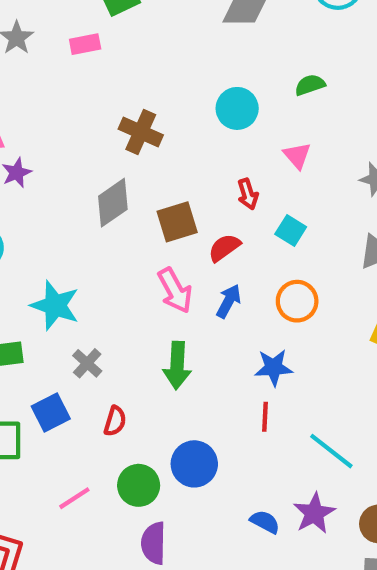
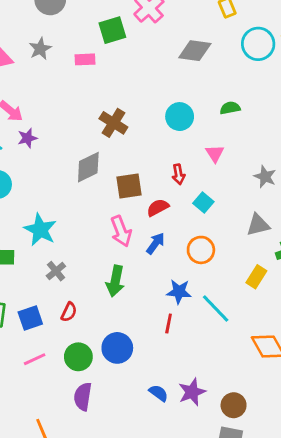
blue square: (51, 413) -> (30, 318), moved
cyan line: (331, 451) -> (216, 309), moved

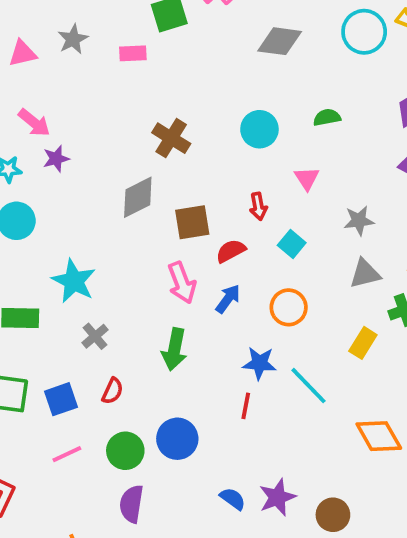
gray star: (265, 177) -> (359, 221), moved, turned -30

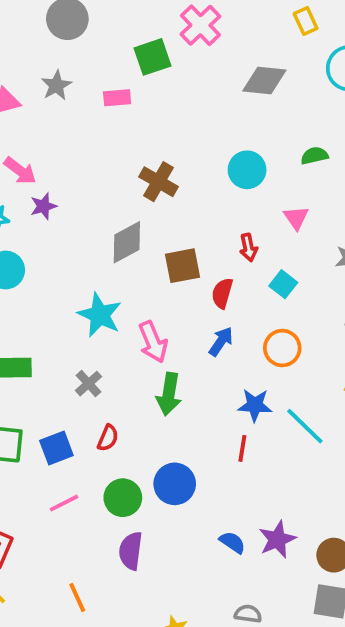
red semicircle: (231, 251) -> (222, 293), turned -44
cyan star: (74, 281) -> (100, 315), moved
pink arrow: (182, 283) -> (153, 342), moved

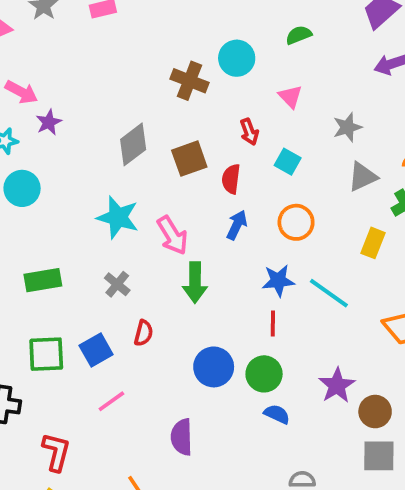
brown cross: (159, 182) -> (190, 81), moved
green circle: (123, 498) -> (264, 374), moved
purple star: (277, 539) -> (337, 385), moved

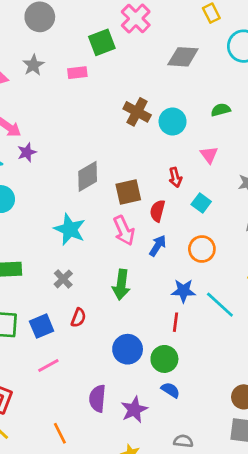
brown cross: (190, 81) -> (137, 112), moved
pink arrow: (172, 235) -> (124, 231), moved
purple star: (337, 385) -> (134, 410), moved

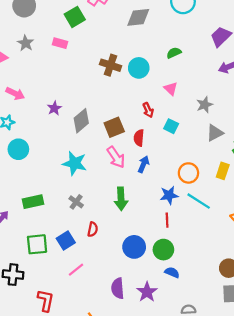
pink rectangle: (77, 73) -> (60, 43), turned 32
purple star: (27, 152) -> (54, 108), moved
orange circle: (202, 249) -> (188, 173), moved

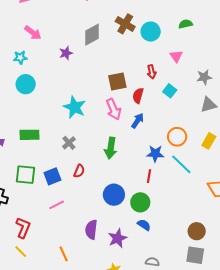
gray diamond: (81, 121) -> (92, 35), moved

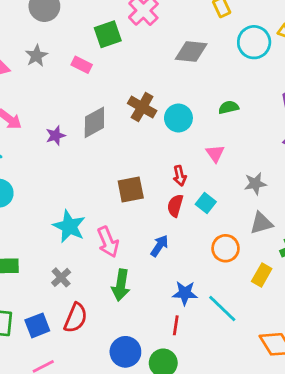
purple star: (66, 53) -> (56, 136), moved
red semicircle: (138, 96) -> (175, 206), moved
pink arrow: (114, 109) -> (108, 242), moved
orange circle: (177, 137) -> (226, 248), moved
red semicircle: (79, 171) -> (76, 318), size x1.5

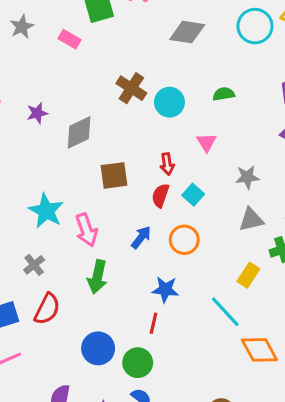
gray diamond: (94, 122) -> (79, 132), moved
orange circle: (226, 248) -> (184, 240), moved
cyan line: (222, 308) -> (225, 312), moved

